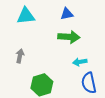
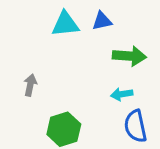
cyan triangle: (26, 16) -> (65, 24), moved
green arrow: (69, 37) -> (129, 56), moved

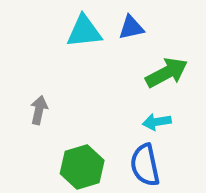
green arrow: (129, 56) -> (167, 73), turned -32
blue semicircle: (135, 126) -> (145, 165), moved

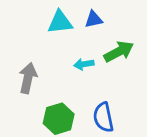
gray arrow: (39, 110) -> (28, 78), size x1.5
cyan arrow: (157, 122) -> (84, 64), moved

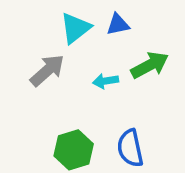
cyan triangle: (60, 22) -> (75, 28), turned -32
gray arrow: (28, 78) -> (47, 70), moved, turned 36

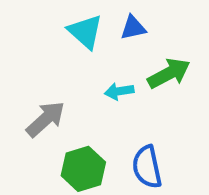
cyan triangle: (75, 28) -> (85, 32), turned -40
gray arrow: (47, 70) -> (46, 119), moved

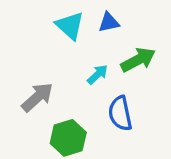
cyan arrow: (119, 91) -> (97, 74), turned 145
blue semicircle: (147, 167) -> (120, 113), moved

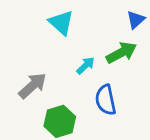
blue triangle: (109, 22) -> (136, 20), moved, turned -30

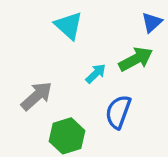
blue semicircle: (106, 100) -> (118, 112), turned 32

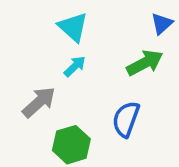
cyan arrow: (96, 74) -> (75, 66), moved

